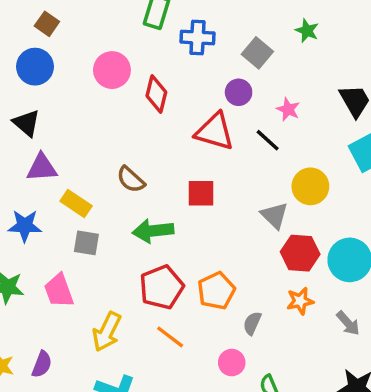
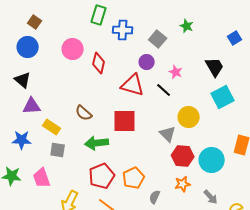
red square: (201, 193) -> (125, 121), size x1.4

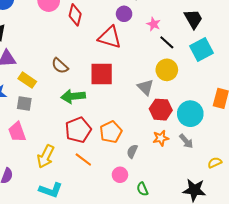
black line: (164, 90) -> (167, 42), moved
gray square: (58, 150) -> (24, 103), moved
gray arrow: (211, 197) -> (186, 141), moved

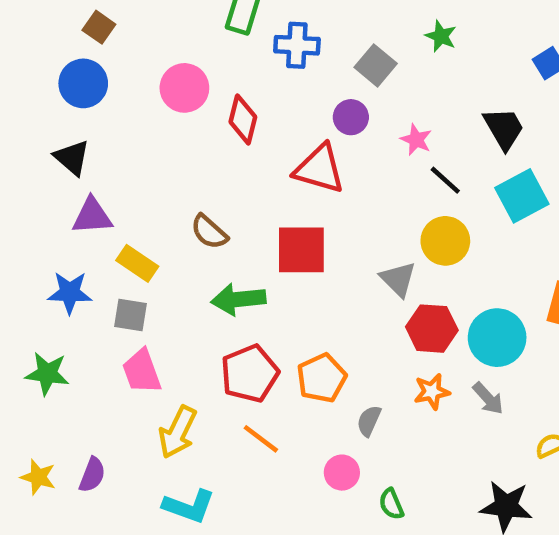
pink trapezoid: (17, 132) -> (142, 371), moved

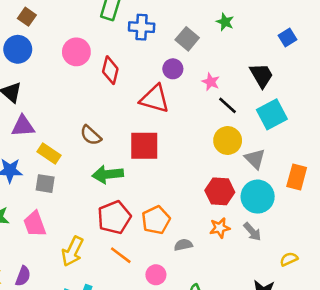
gray triangle: (398, 279) -> (255, 159), moved
pink trapezoid: (142, 371) -> (35, 224), moved
gray semicircle: (369, 421) -> (183, 245), turned 54
pink circle: (342, 473) -> (156, 275), moved

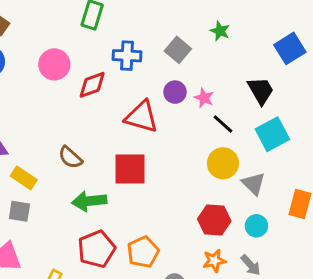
blue cross: (142, 27) -> (127, 56), moved
blue square: (288, 38) -> (290, 48), size x1.5
purple circle: (173, 69) -> (175, 92), moved
red diamond: (110, 70) -> (92, 85), turned 56
cyan circle: (258, 197) -> (256, 226), size x0.6

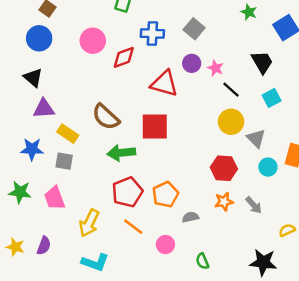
green star: (220, 31) -> (249, 12), moved
cyan square: (272, 134) -> (272, 98), size x0.7
brown semicircle: (70, 157) -> (106, 117), size x1.4
cyan circle: (256, 226) -> (268, 167), moved

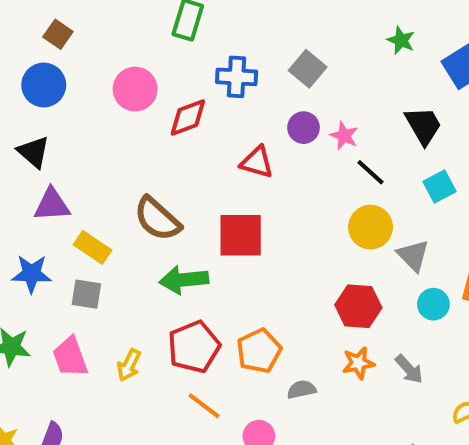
red triangle: (164, 84) -> (257, 162), size x0.7
yellow arrow: (89, 223) -> (129, 365), moved, size x0.7

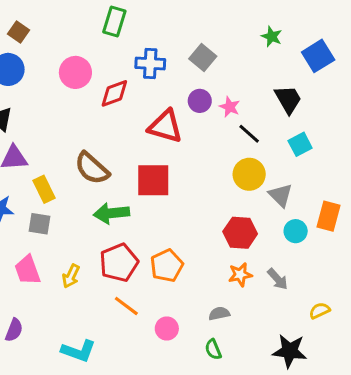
red triangle: (257, 162) -> (165, 126), size x1.4
yellow rectangle: (92, 247) -> (44, 189), turned 30
gray semicircle: (302, 389) -> (219, 314), moved

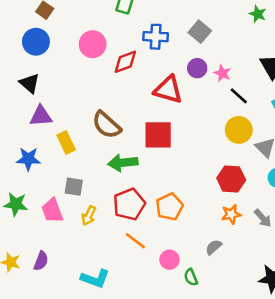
gray square: (39, 224) -> (74, 187), moved
gray semicircle: (219, 314) -> (214, 247), turned -30
green semicircle: (213, 349) -> (191, 277), moved

